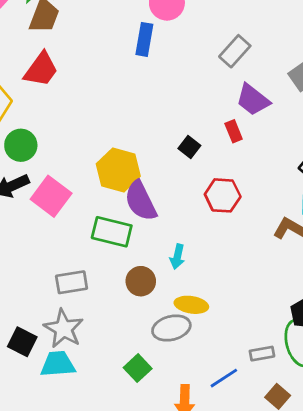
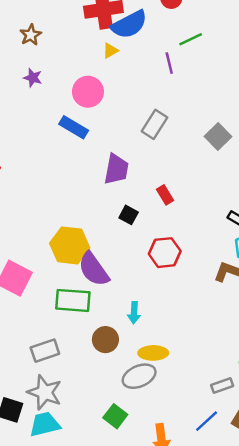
blue rectangle: (144, 39) -> (74, 127), turned -60
purple trapezoid: (253, 100) -> (116, 169), moved, turned -108
blue line: (224, 378) -> (207, 421), moved

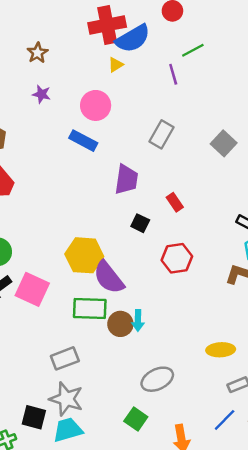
cyan arrow: (134, 313) -> (138, 321), moved
brown circle: (105, 340) -> (120, 324), moved
yellow ellipse: (153, 353) -> (221, 350), moved

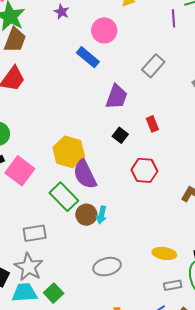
green rectangle: (90, 309) -> (64, 197), turned 32
green square: (136, 419) -> (54, 293), moved

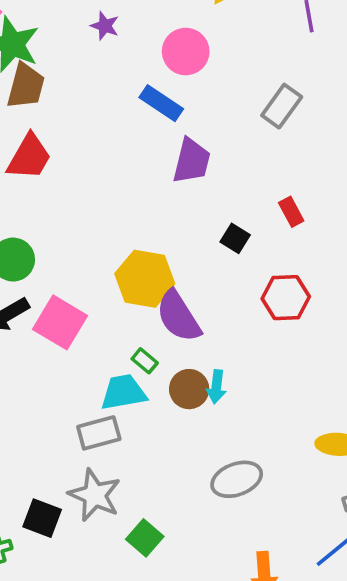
purple trapezoid: (117, 97) -> (192, 161), moved
green rectangle: (64, 197) -> (145, 361), size x0.5
cyan trapezoid: (24, 293) -> (123, 392), moved

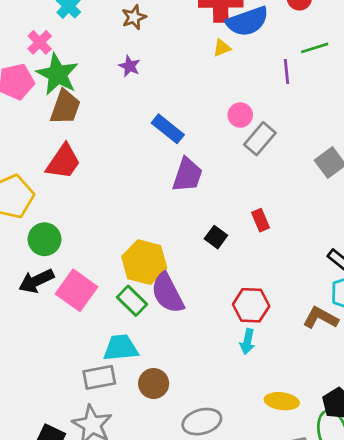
pink circle: (186, 52) -> (240, 115), moved, size x0.7
red hexagon: (286, 298) -> (251, 305), moved
green rectangle: (145, 361) -> (132, 301), moved, size x1.5
cyan arrow: (216, 387) -> (247, 342), moved
brown circle: (189, 389) -> (154, 384), moved

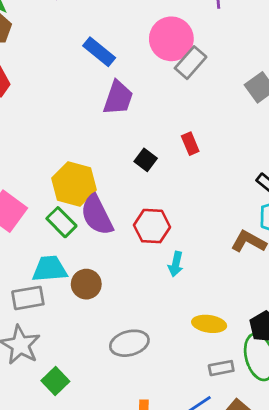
pink circle: (240, 115) -> (171, 39), size x1.8
red hexagon: (251, 305) -> (152, 226), moved
brown circle: (154, 384) -> (86, 284), moved

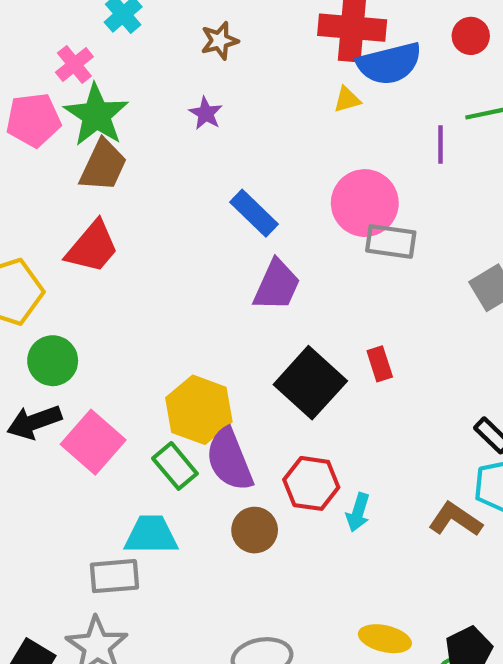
gray rectangle: (191, 63) -> (391, 241), turned 52
black square: (146, 160) -> (310, 383), size x2.0
cyan arrow: (176, 264) -> (358, 512), moved
brown circle: (86, 284) -> (255, 530), moved

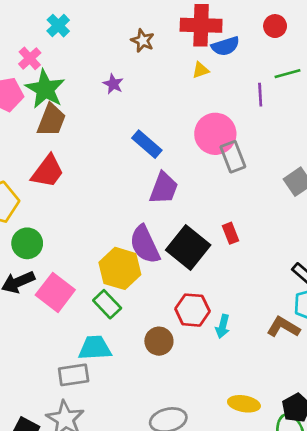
brown star: (220, 41) -> (143, 41), moved, turned -30
blue semicircle: (389, 64) -> (225, 46), size x0.7
gray rectangle: (391, 241) -> (233, 157), turned 64
purple semicircle: (229, 460) -> (145, 244), moved

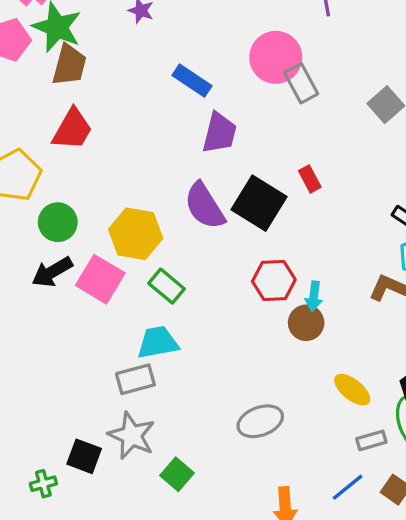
yellow hexagon: (120, 268) -> (136, 234), moved
brown circle: (159, 341) -> (306, 323), moved
yellow ellipse: (244, 404) -> (352, 390), turned 36

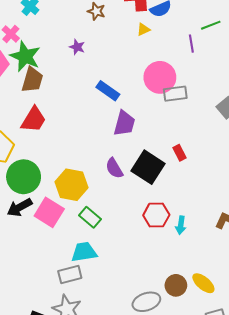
gray rectangle: (301, 83) -> (175, 94), turned -70
purple semicircle: (204, 206) -> (114, 168), size x0.7
green circle: (58, 222) -> (24, 177), size x1.4
brown circle: (306, 323) -> (176, 285), moved

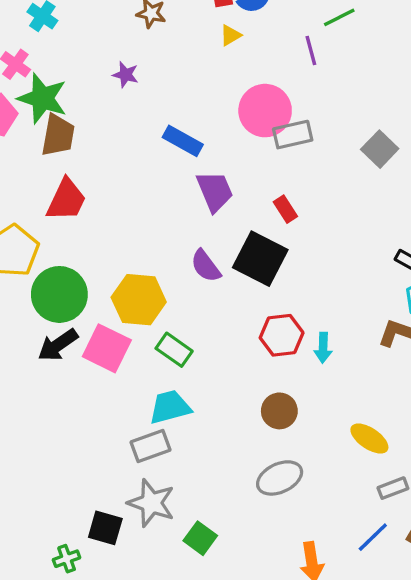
purple trapezoid: (124, 123) -> (215, 191), turned -32
red rectangle: (180, 153) -> (285, 209), moved
brown circle: (176, 285) -> (279, 411), moved

